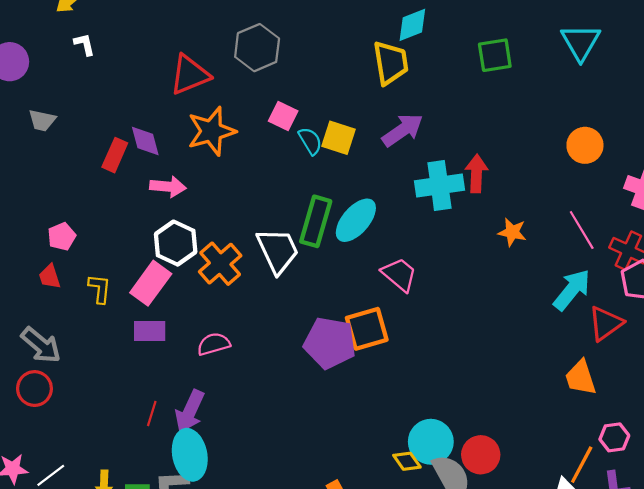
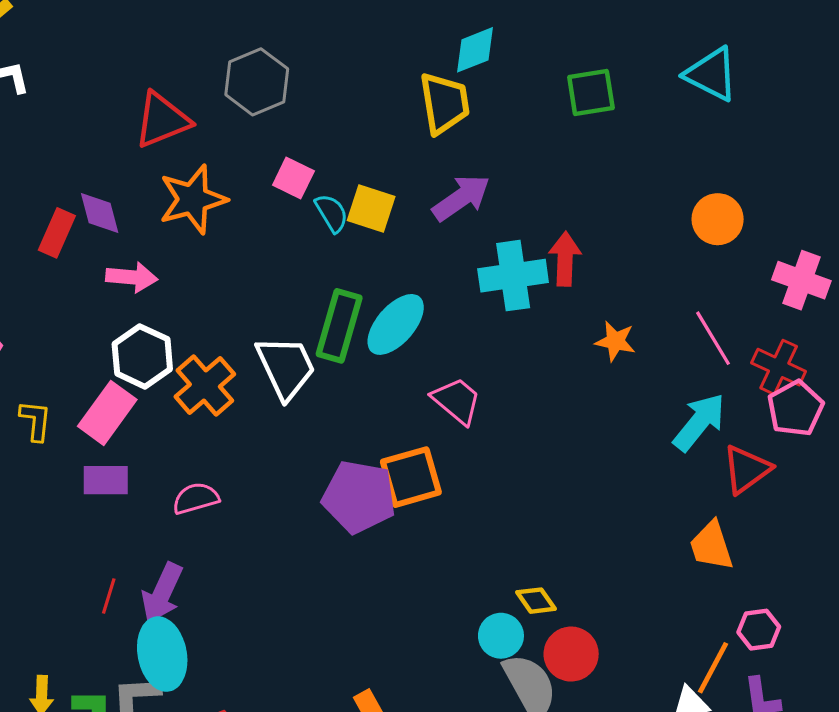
cyan triangle: (581, 42) -> (711, 74), turned -33
cyan circle: (431, 442) -> (501, 636), size x0.7
yellow diamond: (407, 461) -> (536, 601), moved

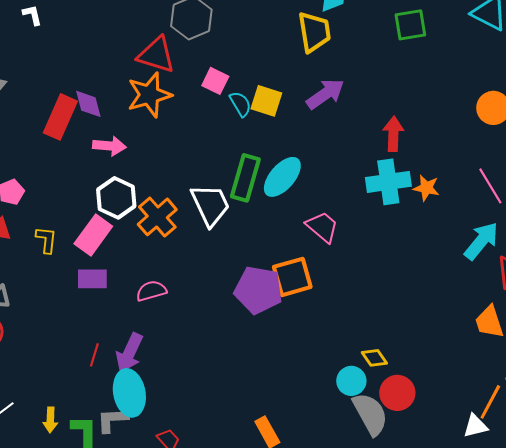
red triangle: (162, 120) -> (156, 55), moved, turned 39
red rectangle: (57, 233) -> (60, 117), size x1.4
cyan cross: (513, 276) -> (388, 182), moved

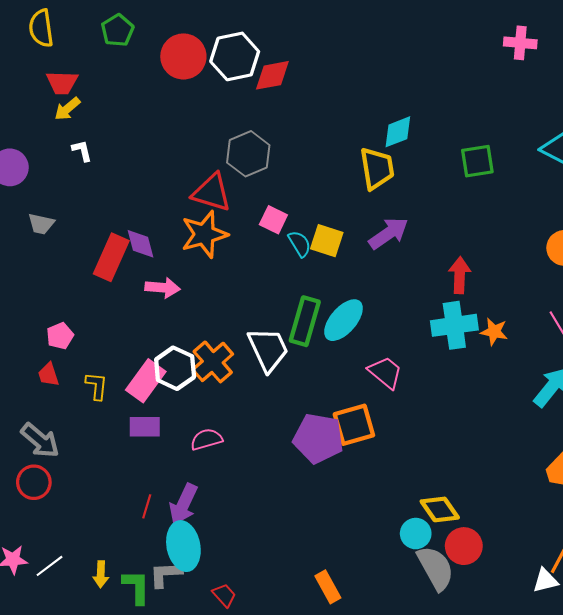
white hexagon: (116, 198) -> (175, 368), moved
yellow diamond: (374, 358) -> (440, 509), size x1.4

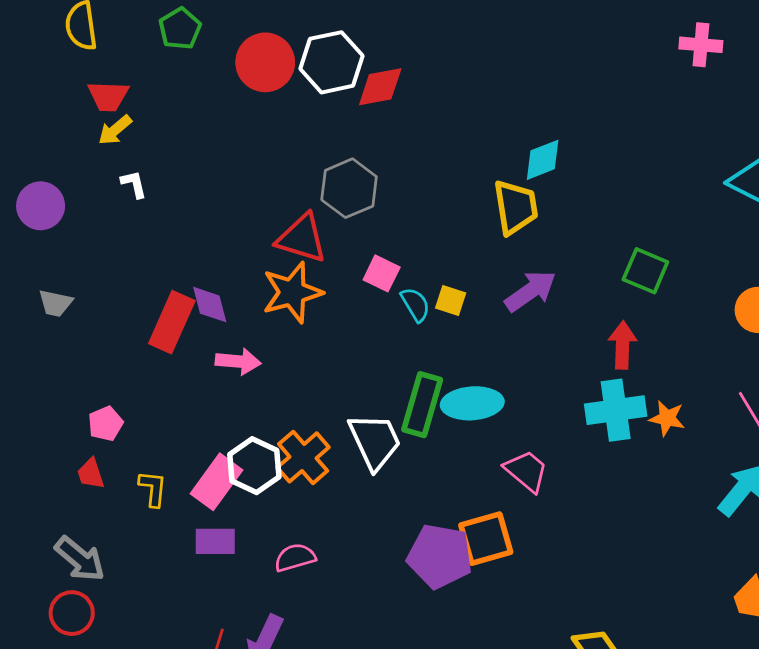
green square: (477, 161) -> (645, 271), moved, turned 32
gray trapezoid: (41, 224) -> (55, 303), moved
yellow square: (327, 241) -> (451, 300), size x0.7
cyan ellipse: (343, 320) -> (472, 403), turned 45

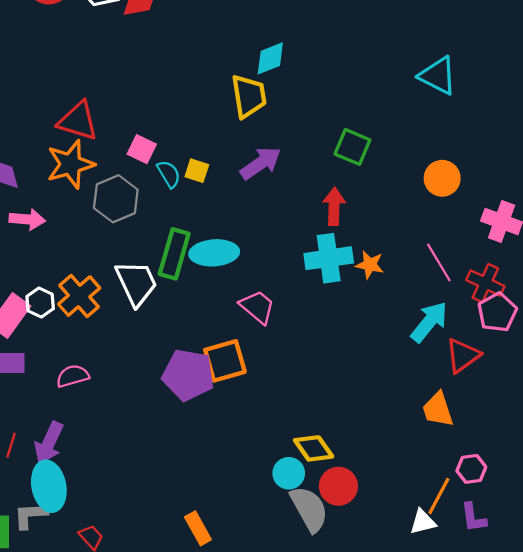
gray hexagon: (349, 188) -> (116, 199), moved
white hexagon: (254, 466) -> (40, 303), size x0.7

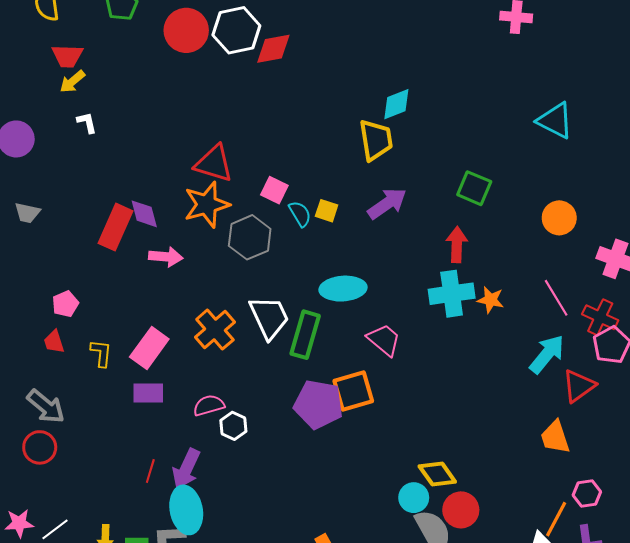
green rectangle: (174, 254) -> (305, 335), moved
white hexagon: (40, 303) -> (233, 426), moved

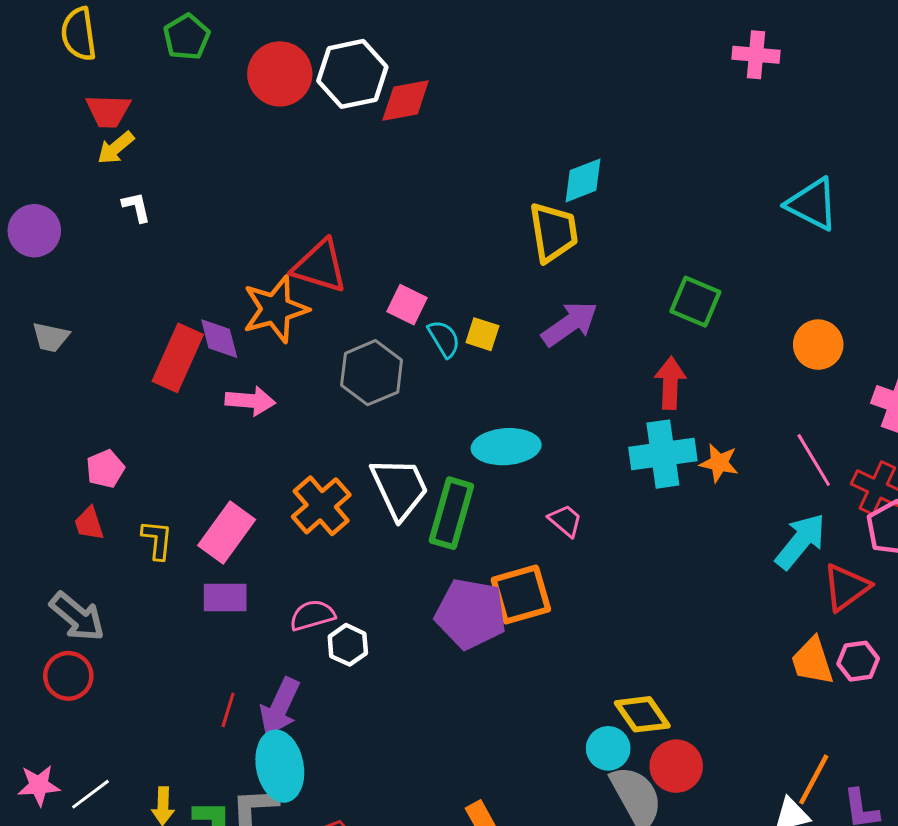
orange star: (207, 205) -> (275, 309), moved
pink trapezoid: (384, 340) -> (565, 521), size x0.7
pink hexagon: (587, 494) -> (858, 661), moved

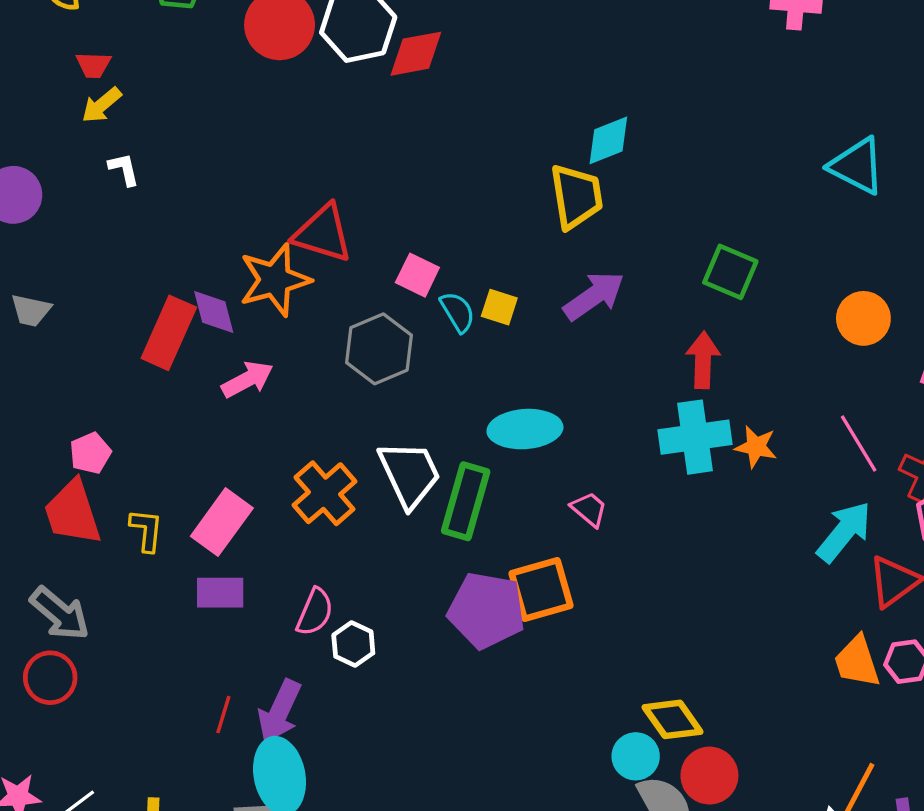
red trapezoid: (108, 111) -> (93, 65), size x0.7
pink arrow: (250, 401) -> (247, 379), turned -33
red trapezoid: (89, 524) -> (73, 512), size x1.8
pink semicircle: (312, 615) -> (315, 612), turned 129

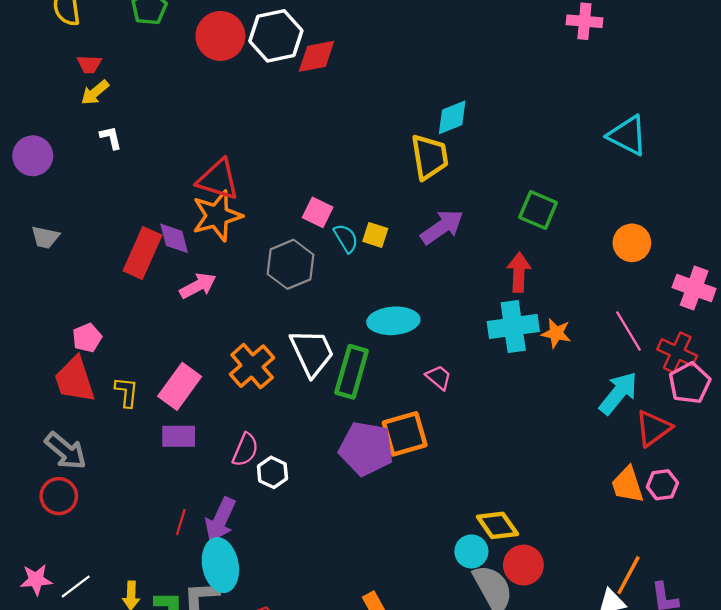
red triangle: (323, 233) -> (218, 180), moved

